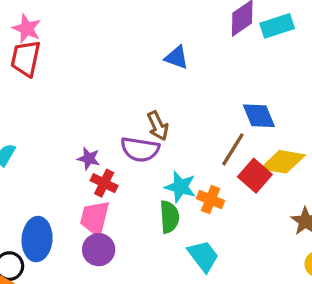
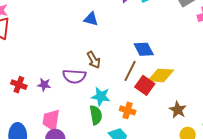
brown arrow: (158, 126) -> (94, 60), moved
red cross: (104, 183) -> (19, 85), moved
orange cross: (211, 200) -> (128, 110), moved

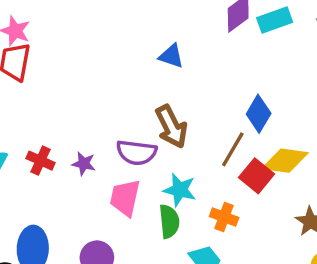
blue diamond: (144, 49) -> (259, 114), turned 55
brown arrow: (94, 60) -> (171, 127), size x1.4
pink trapezoid: (51, 120) -> (125, 198), moved

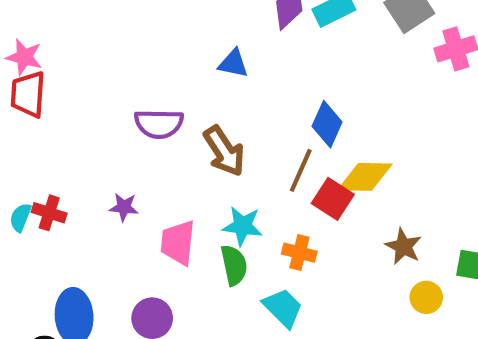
blue triangle: (171, 56) -> (233, 64), moved
purple semicircle: (137, 152) -> (159, 124), moved
red cross: (41, 161) -> (49, 213), moved

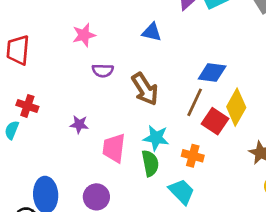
pink star: (24, 57) -> (84, 35), moved, turned -30
purple semicircle: (159, 124) -> (103, 71), size x0.7
blue diamond: (327, 124) -> (212, 73), turned 72
yellow diamond: (365, 177) -> (236, 107), turned -63
red cross: (49, 213) -> (27, 106), moved

